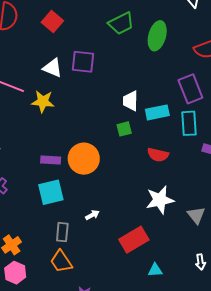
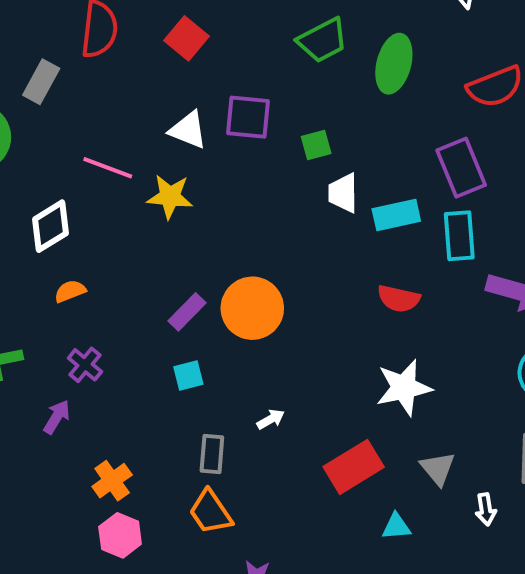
green square: (124, 129) -> (316, 145), moved
purple rectangle: (51, 160) -> (187, 312), turned -48
cyan square: (51, 192) -> (188, 376), size x0.6
gray triangle: (196, 215) -> (438, 469), moved

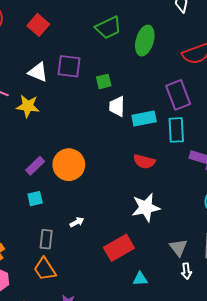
gray triangle: (438, 469) -> (178, 248), moved

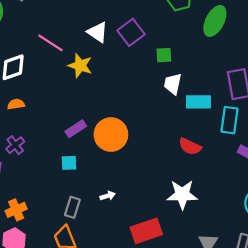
purple square: (69, 66) -> (131, 32), turned 35

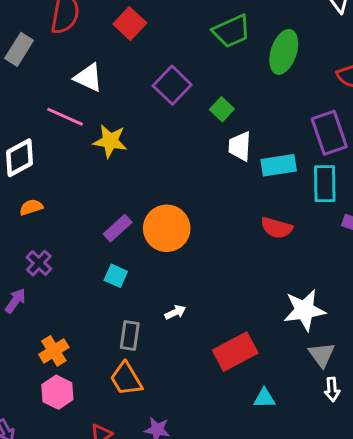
white triangle: (98, 32) -> (88, 78), moved
green square: (164, 55) -> (222, 109), turned -35
cyan square: (69, 163) -> (116, 276), turned 35
white star: (182, 195) -> (304, 310), moved

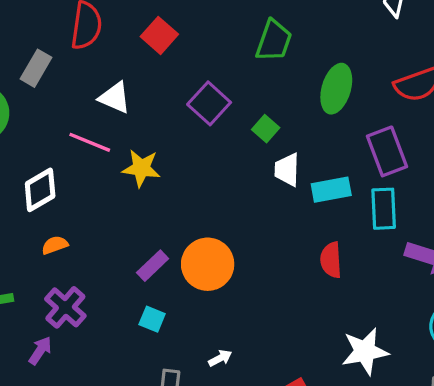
green trapezoid: (231, 31) -> (274, 41), turned -45
green ellipse: (284, 52) -> (336, 89), moved
red semicircle: (277, 228) -> (331, 260), turned 72
purple cross: (39, 263) -> (65, 307), size x1.4

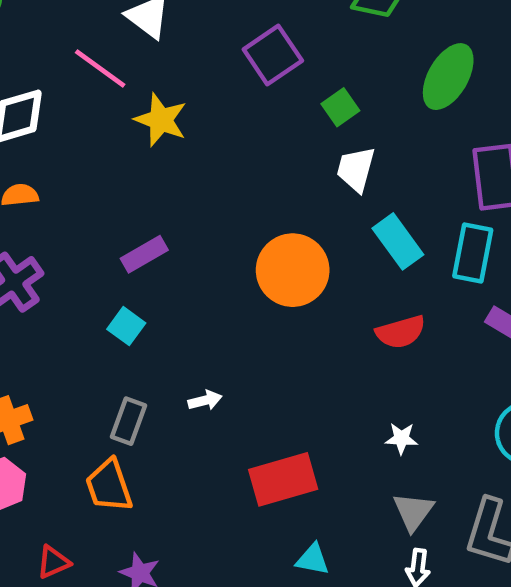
cyan rectangle: (331, 190) -> (398, 241), moved, turned 51
red semicircle: (331, 260) -> (401, 332), moved, turned -116
orange circle: (208, 264) -> (293, 270), moved
white star: (365, 351) -> (401, 438), size x0.5

